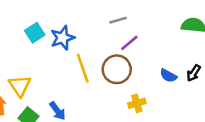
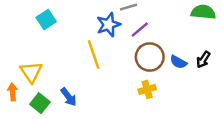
blue star: (63, 38) -> (109, 25), moved
brown circle: (117, 69) -> (150, 57), moved

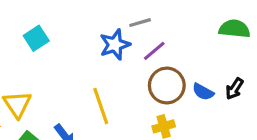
yellow line: (94, 55) -> (101, 106), moved

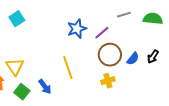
gray line: (140, 23) -> (124, 15), moved
cyan square: (36, 38) -> (17, 19), moved
blue semicircle: (203, 92) -> (133, 59), turned -80

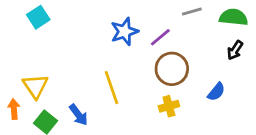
black arrow: (153, 57) -> (235, 50), moved
blue semicircle: (133, 59) -> (216, 92), moved

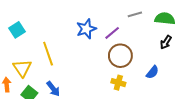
cyan square: (38, 17) -> (17, 30), moved
yellow line: (112, 88) -> (48, 54), moved
yellow cross: (169, 106) -> (118, 83), turned 32

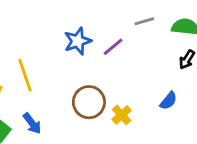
brown circle: (120, 56) -> (89, 102), moved
yellow cross: (118, 83) -> (122, 115), turned 32

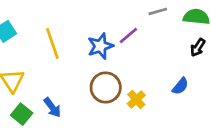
blue star: (78, 41) -> (100, 46), moved
yellow line: (25, 75) -> (52, 43), moved

